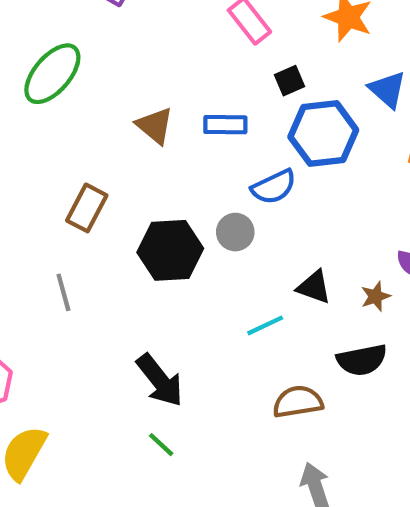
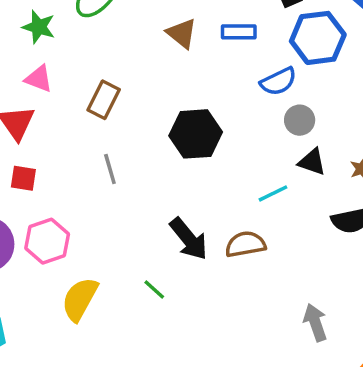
brown rectangle: (87, 208) -> (104, 100), moved
gray circle: (235, 232) -> (300, 120), moved
brown semicircle: (298, 402) -> (245, 244), moved
green line: (161, 445) -> (154, 290), moved

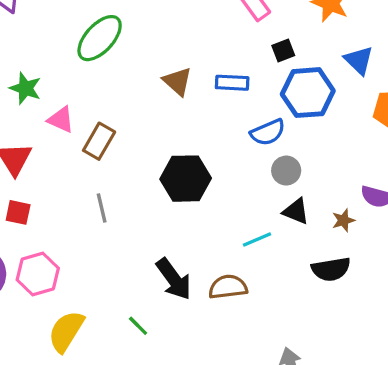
green star: (39, 27) -> (25, 88), moved
pink triangle: (39, 79) -> (61, 120), moved

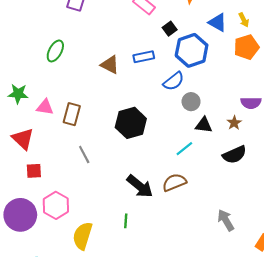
green ellipse: (100, 38) -> (55, 51), size x0.7
green line: (138, 326) -> (126, 221), turned 64

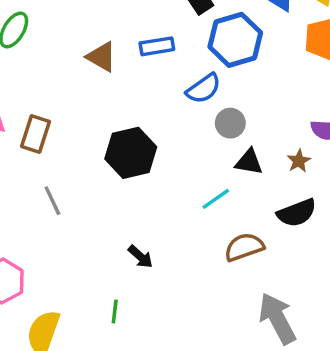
brown semicircle: (174, 182) -> (244, 247), moved
black arrow: (140, 186) -> (140, 257), size x0.6
gray arrow: (226, 220) -> (277, 319), size x1.4

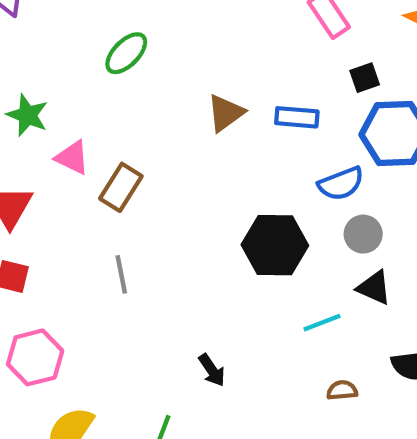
brown triangle: (101, 57) -> (226, 113), turned 40
black hexagon: (131, 153) -> (275, 245), moved
brown semicircle: (244, 247) -> (342, 390), size x0.6

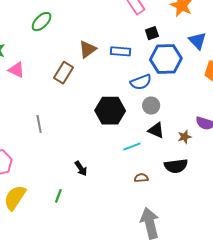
brown rectangle: (121, 187) -> (63, 73), moved

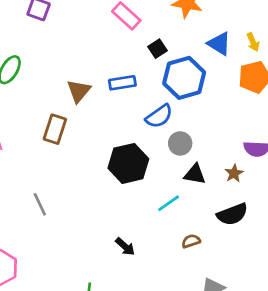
black arrow: (81, 168) -> (125, 247), moved

